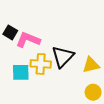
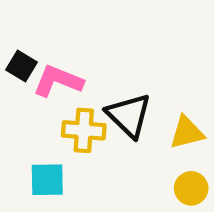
black triangle: (63, 57) -> (129, 115), turned -30
cyan square: (21, 72) -> (47, 180), moved

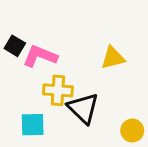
black triangle: (129, 115) -> (83, 108), moved
yellow triangle: (187, 133) -> (113, 58), moved

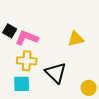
yellow cross: (58, 90) -> (27, 61), moved

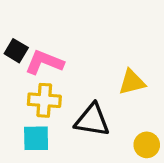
yellow triangle: (76, 39) -> (132, 82), moved
black triangle: (56, 73) -> (92, 120), turned -35

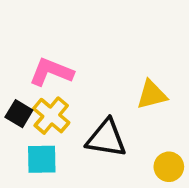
black square: (16, 51) -> (19, 114), moved
yellow cross: (44, 100) -> (51, 116), turned 36

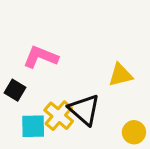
yellow cross: (51, 116) -> (59, 116), moved
black triangle: (106, 138) -> (84, 110), turned 32

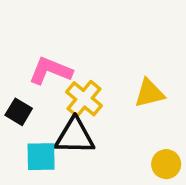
black triangle: (84, 110) -> (75, 136), moved, turned -40
yellow cross: (59, 116) -> (84, 99), moved

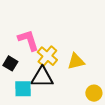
pink L-shape: (50, 71) -> (28, 40), turned 50
yellow triangle: (149, 93) -> (76, 61), moved

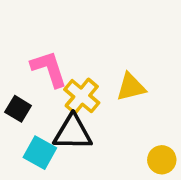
yellow triangle: (76, 61) -> (131, 87), moved
cyan square: (23, 89) -> (40, 153), turned 30

